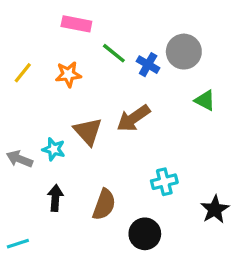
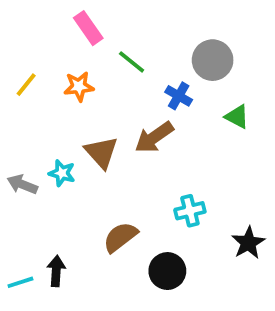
pink rectangle: (76, 24) -> (88, 28), turned 44
blue cross: (148, 65) -> (179, 96), moved
black arrow: (55, 198) -> (56, 271), moved
brown semicircle: (104, 205) -> (120, 237), turned -148

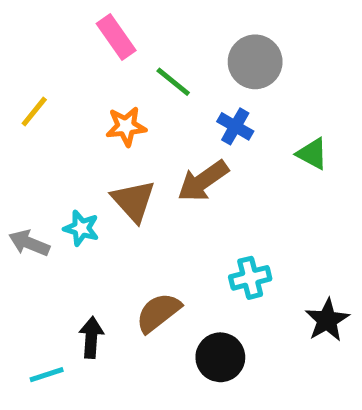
gray circle: (213, 60) -> (255, 62), moved
orange star: (79, 86) -> (126, 126), moved
black arrow: (56, 271) -> (91, 337), moved
cyan line: (20, 282) -> (47, 375), moved

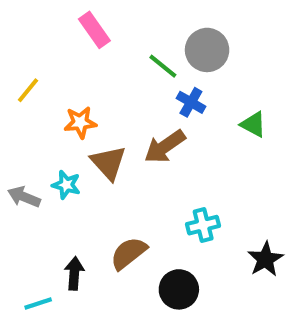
green line: (173, 82) -> (163, 66), moved
orange star: (126, 126) -> (80, 122), moved

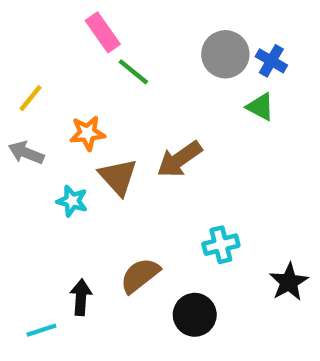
green line: (163, 66) -> (133, 72), moved
blue cross: (191, 102) -> (271, 61), moved
green triangle: (253, 124) -> (260, 107), moved
gray arrow: (24, 197) -> (26, 153), moved

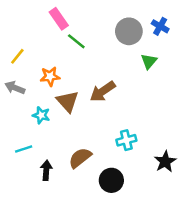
blue cross: (271, 61) -> (160, 26), moved
green triangle: (260, 107) -> (149, 61), turned 42
cyan line: (41, 330) -> (24, 149), moved

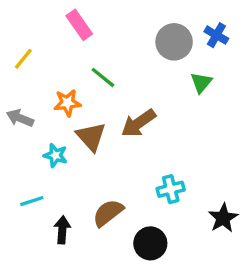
green line: (76, 41) -> (103, 77), moved
yellow line: (17, 56) -> (23, 59), moved

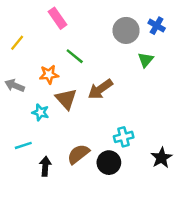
black circle: (150, 243) -> (109, 163), moved

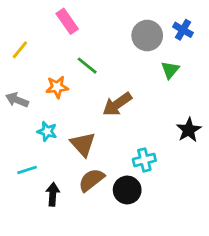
brown triangle: (66, 99) -> (83, 144), moved
black star: (162, 158) -> (189, 130), moved

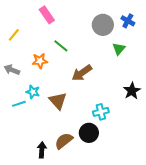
cyan line: (27, 170) -> (19, 104), moved
brown semicircle: (91, 180) -> (64, 141), moved
black arrow: (53, 194) -> (42, 150), moved

